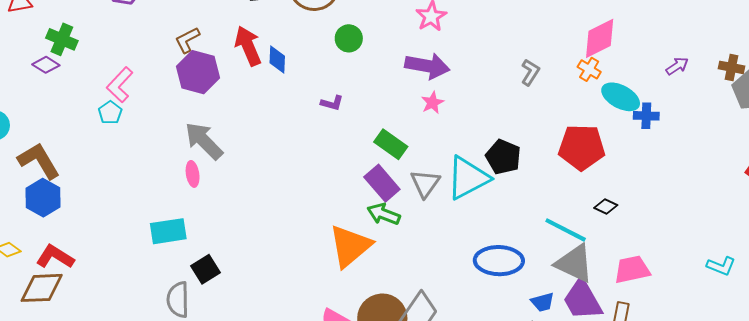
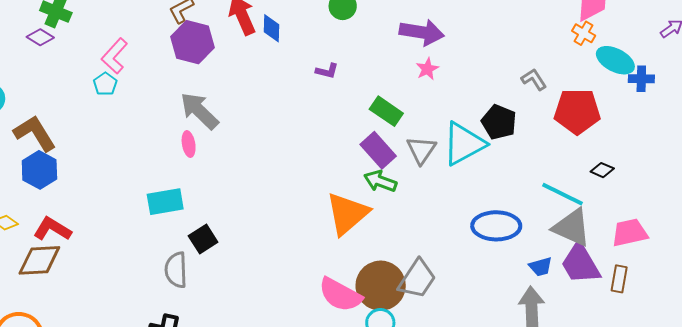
gray L-shape: (530, 72) -> (534, 79), moved, turned -64

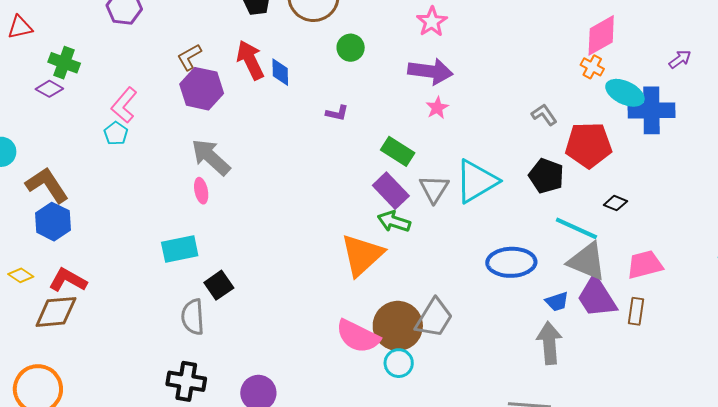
blue cross: (641, 79) -> (651, 110), size x1.8
black pentagon: (499, 122) -> (546, 176), moved

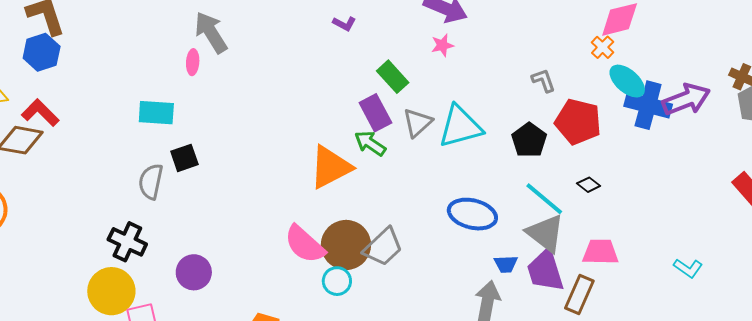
purple arrow: (680, 59) -> (686, 99), moved, size x2.0
brown rectangle: (636, 311) -> (579, 294), size x1.4

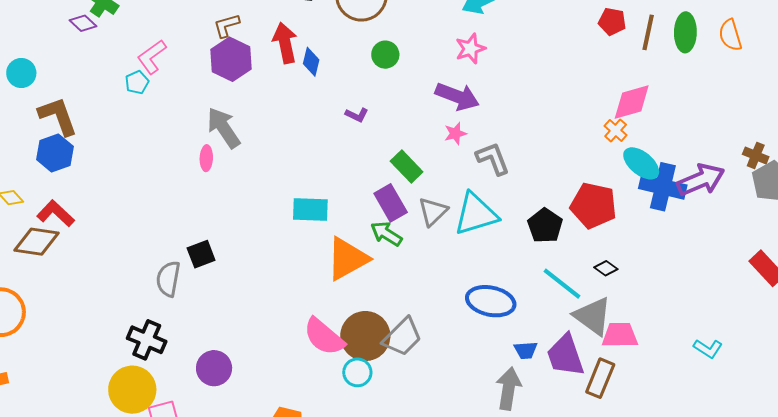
gray L-shape: (543, 81) -> (493, 159), moved, size x1.4
cyan rectangle: (156, 113) -> (310, 209), moved
gray triangle: (545, 233) -> (593, 316), moved

